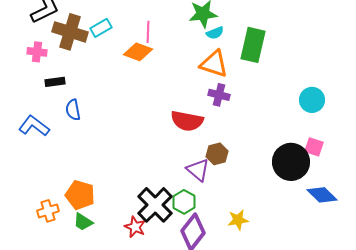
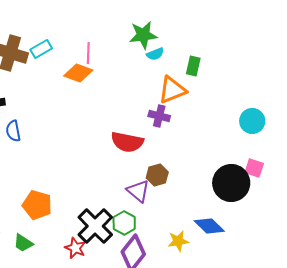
green rectangle: (253, 45) -> (193, 66), size x0.6
orange triangle: (214, 64) -> (172, 90), moved, turned -40
orange pentagon: (80, 195) -> (37, 205), moved
blue diamond: (322, 195) -> (209, 226), moved

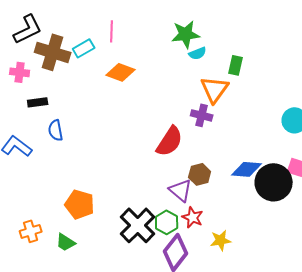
pink line: (88, 53) -> (112, 31), moved
orange triangle: (172, 90) -> (215, 89), turned -32
red semicircle: (127, 142) -> (170, 141), turned -68
blue diamond: (209, 226) -> (247, 169), moved, turned -40
red star: (75, 248) -> (193, 217), moved

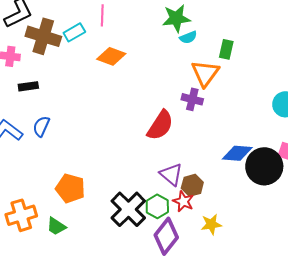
blue semicircle: (56, 130) -> (41, 126), moved, turned 35
brown hexagon: (200, 174) -> (192, 185), moved
orange cross: (31, 231) -> (21, 215), size x1.4

